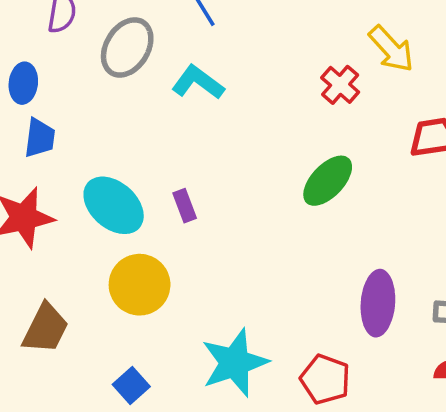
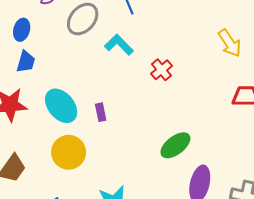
red cross: (340, 85) -> (162, 70), moved
green ellipse: (328, 181) -> (175, 145), moved

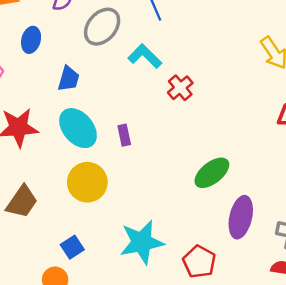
blue trapezoid: (26, 62) -> (69, 79), moved
red cross: (162, 70) -> (180, 88), moved

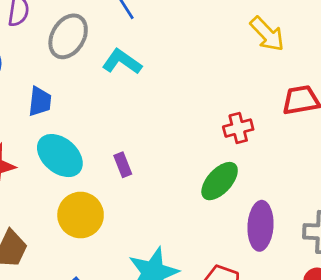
red cross: (180, 88) -> (238, 128), moved, turned 35
purple rectangle: (124, 135) -> (123, 165), moved

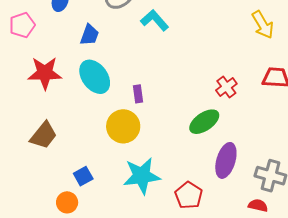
red cross: (238, 128) -> (226, 87), turned -35
yellow circle: (81, 215) -> (123, 126), moved

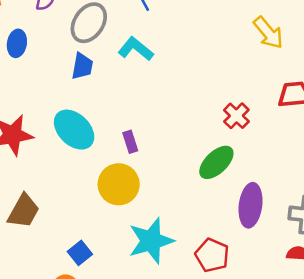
blue trapezoid: (89, 35) -> (82, 66), moved

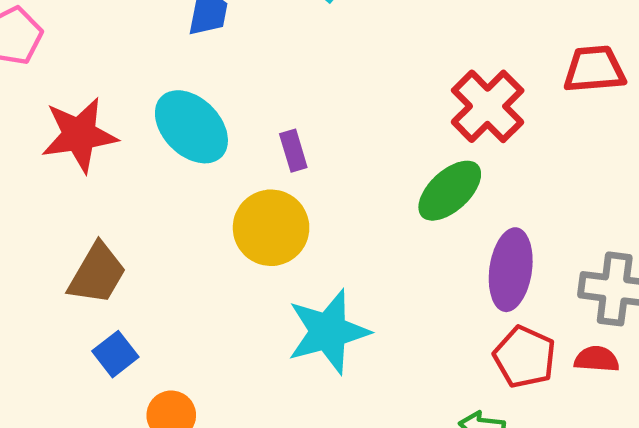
red cross: (236, 116) -> (488, 106), size x1.5
blue square: (80, 253) -> (115, 354), moved
red pentagon: (212, 255) -> (525, 357), moved

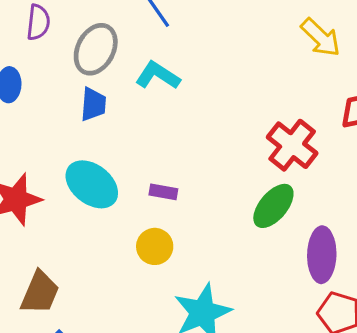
purple rectangle: (293, 151) -> (163, 192), turned -56
yellow circle: (271, 228) -> (155, 246), size x0.7

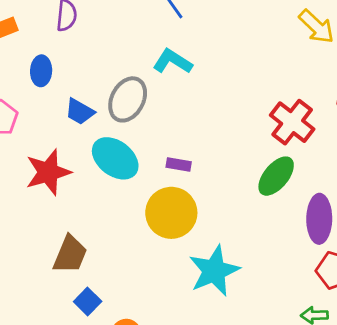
gray ellipse: (96, 49) -> (128, 99), moved
blue trapezoid: (93, 104) -> (80, 112), moved, turned 116
yellow circle: (155, 246) -> (171, 213), size x1.6

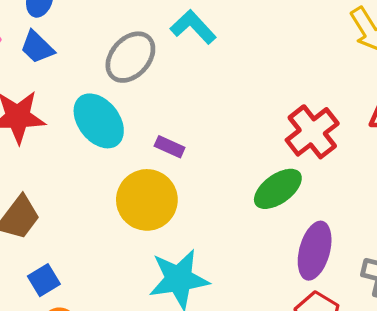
blue trapezoid: (80, 112) -> (37, 47), moved
blue square: (88, 302) -> (44, 280), moved

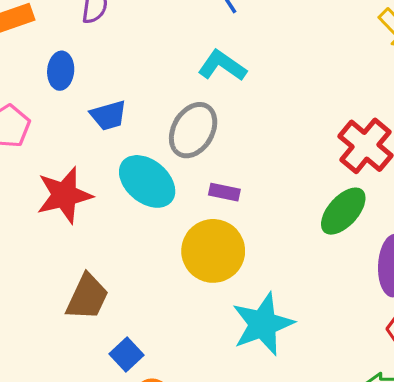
blue trapezoid: (37, 47) -> (108, 115), moved, turned -48
gray ellipse: (130, 57) -> (193, 130), moved

